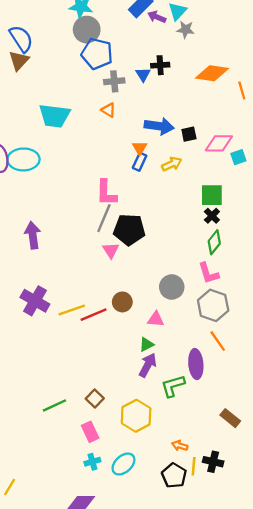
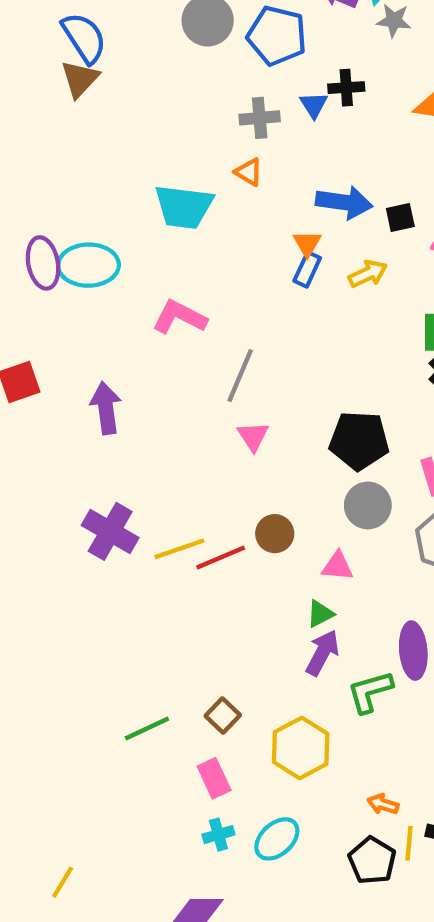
blue pentagon: (97, 54) -> (277, 36), moved
cyan trapezoid: (54, 116) -> (184, 207), moved
pink L-shape: (106, 193) -> (179, 317), moved, turned 116
black pentagon: (129, 230) -> (359, 441), moved

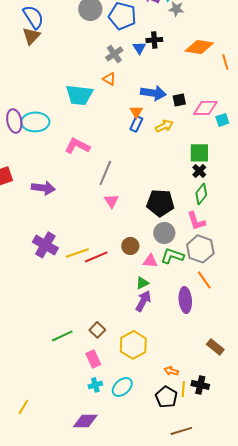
gray cross: (260, 118) -> (114, 54), turned -30
purple arrow: (106, 408) -> (43, 188), turned 105
brown circle: (275, 534) -> (130, 246), moved
green L-shape: (370, 692) -> (172, 256), moved, turned 35

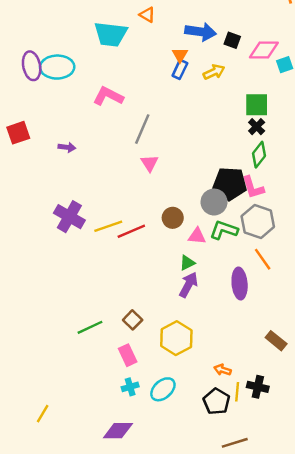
black square: (179, 100) -> (232, 40), turned 32
purple arrow: (43, 188) -> (67, 147), size x0.6
black pentagon: (160, 203) -> (230, 184), moved

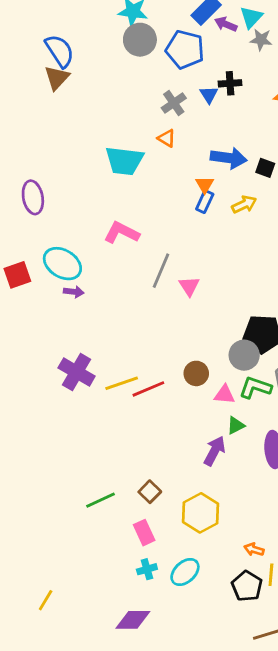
cyan ellipse: (57, 67) -> (62, 264), moved, turned 32
pink triangle: (150, 163) -> (189, 286), moved
green triangle: (187, 263) -> (236, 426), moved

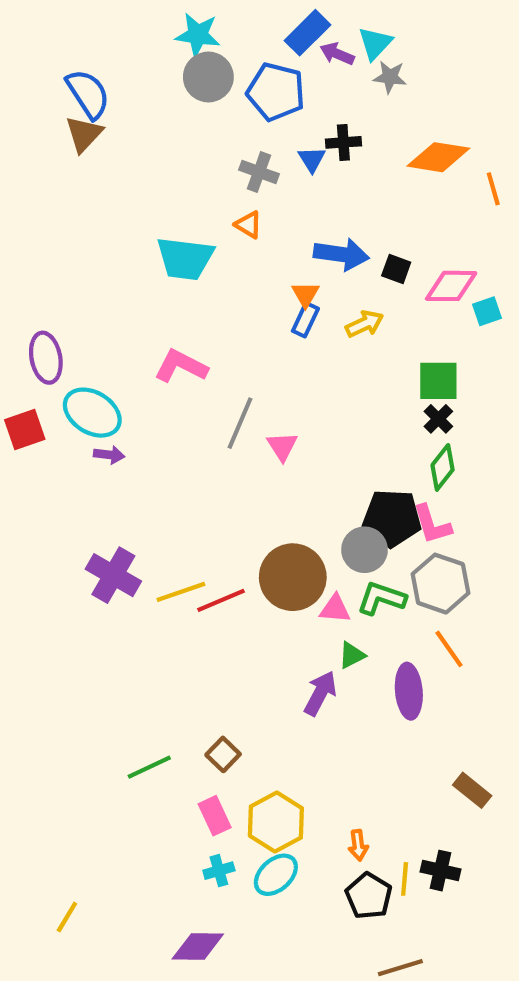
gray cross: (174, 103) -> (259, 172), turned -35
purple ellipse: (33, 197) -> (46, 358), moved
brown circle: (196, 373) -> (293, 577), size x1.8
yellow hexagon: (200, 513) -> (276, 822), moved
orange arrow: (254, 549) -> (358, 845), moved, turned -114

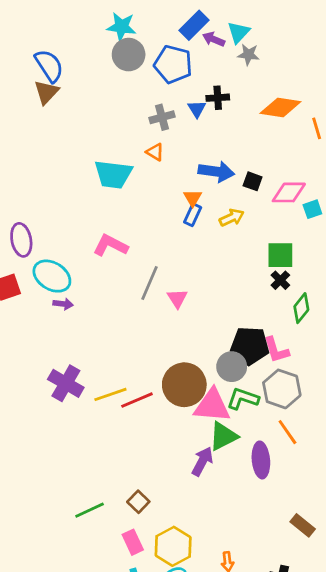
gray cross: (259, 172) -> (162, 117), turned -35
green diamond: (443, 467) -> (301, 308), moved
pink triangle: (335, 609) -> (212, 406), size x1.8
green triangle: (352, 655) -> (223, 436), size x1.6

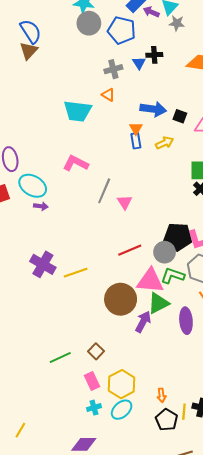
blue rectangle: (193, 215) -> (136, 141), turned -35
brown circle: (184, 385) -> (121, 299), moved
red line: (137, 400) -> (130, 250), moved

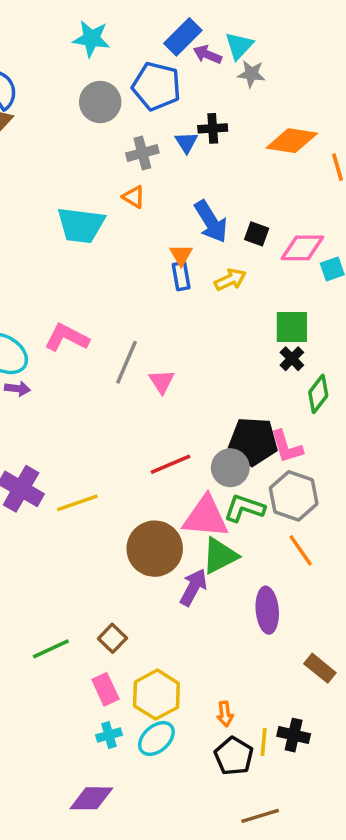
gray circle: (89, 23) -> (100, 102), moved
blue arrow: (153, 109) -> (211, 222), turned 50
pink L-shape: (76, 163) -> (67, 338), moved
purple ellipse: (186, 321) -> (267, 610), moved

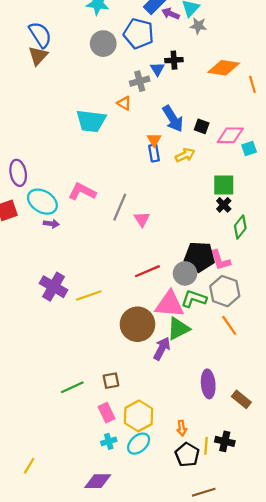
gray cross: (142, 153) -> (140, 81), moved
purple ellipse: (267, 610) -> (208, 384), moved
brown square: (112, 638) -> (111, 381), turned 35

